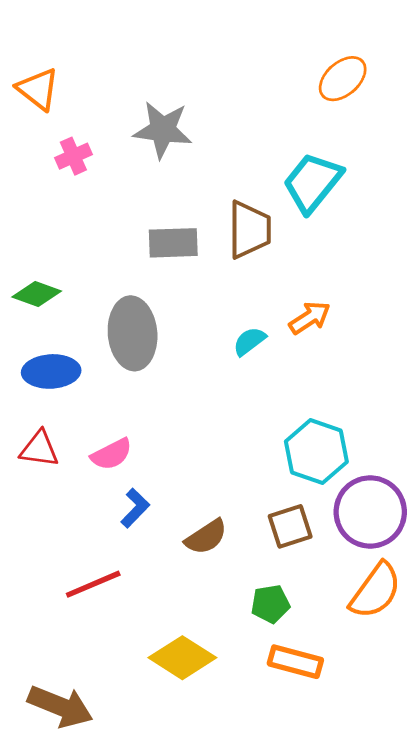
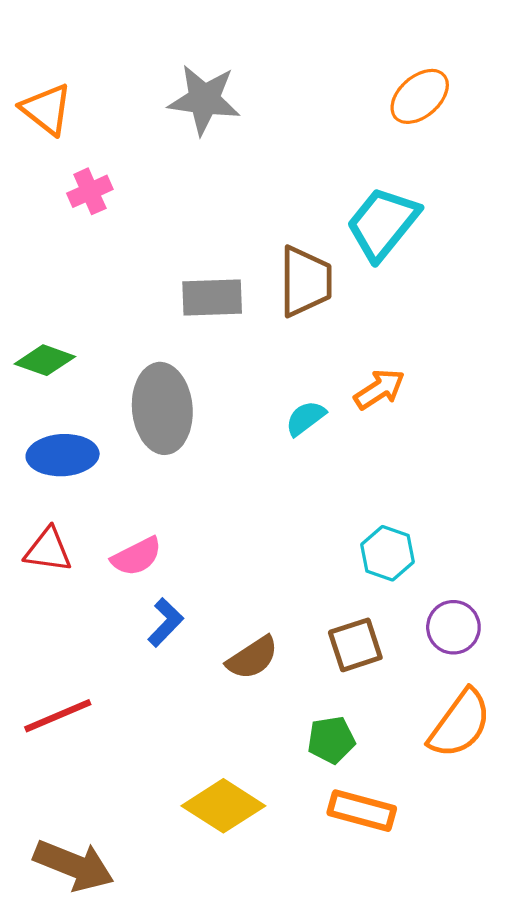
gray star: (163, 130) -> (204, 100), moved
cyan hexagon: (316, 452) -> (387, 553), size x0.7
purple circle: (370, 512) -> (453, 627), size x0.6
red line: (93, 584) -> (58, 716), moved

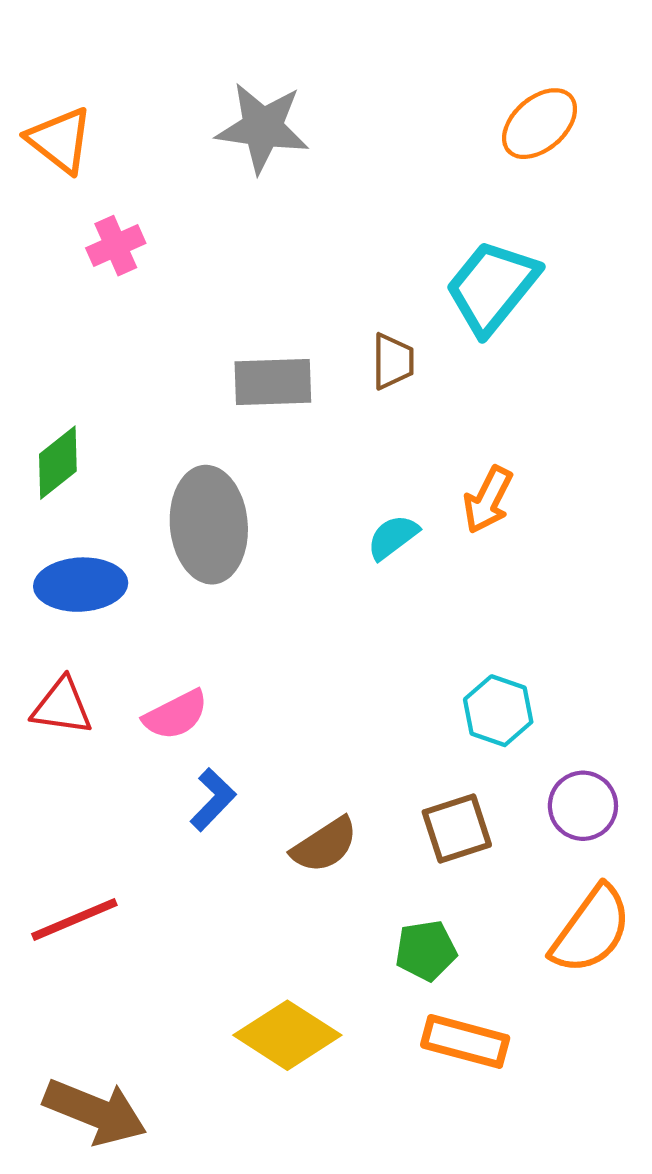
brown trapezoid: (305, 281) -> (393, 361), size x0.6
green diamond: (45, 360) -> (58, 463), turned -58
orange arrow: (379, 389) -> (488, 500), turned 150

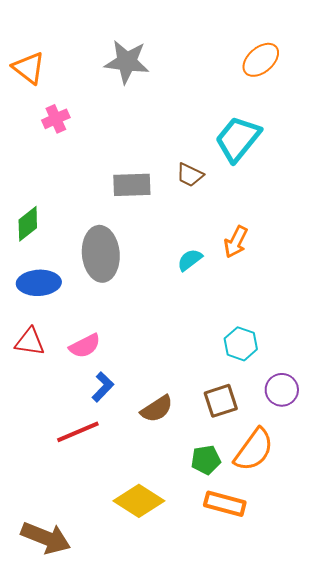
brown trapezoid: (393, 361) -> (190, 175), turned 116
red line: (74, 919) -> (78, 432), moved
orange semicircle: (591, 930) -> (254, 450), moved

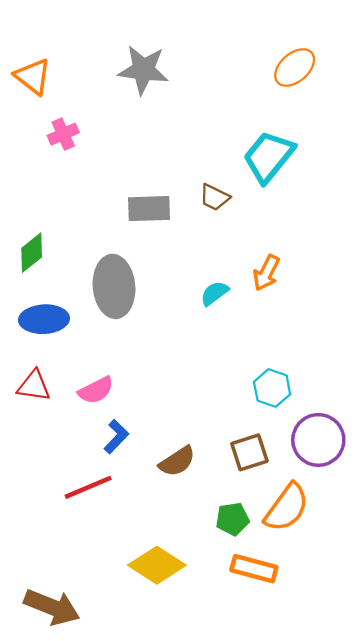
purple circle: (282, 390) -> (318, 440), size x1.4

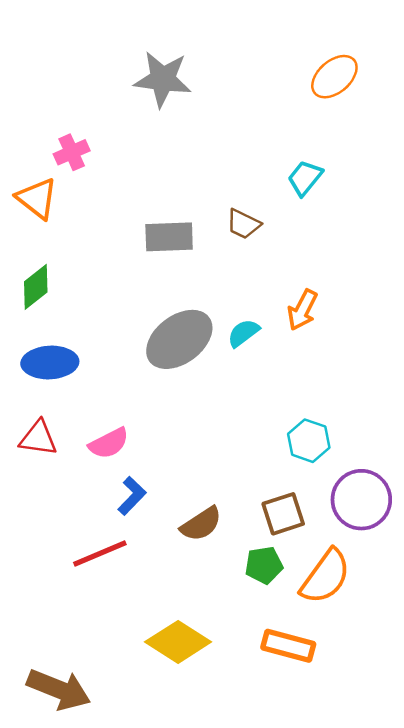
orange triangle: (33, 77) -> (37, 198), moved
cyan trapezoid: (269, 157) -> (305, 178), size x0.6
gray ellipse: (114, 286) -> (179, 339), moved, turned 58
green pentagon: (233, 519) -> (264, 565), moved

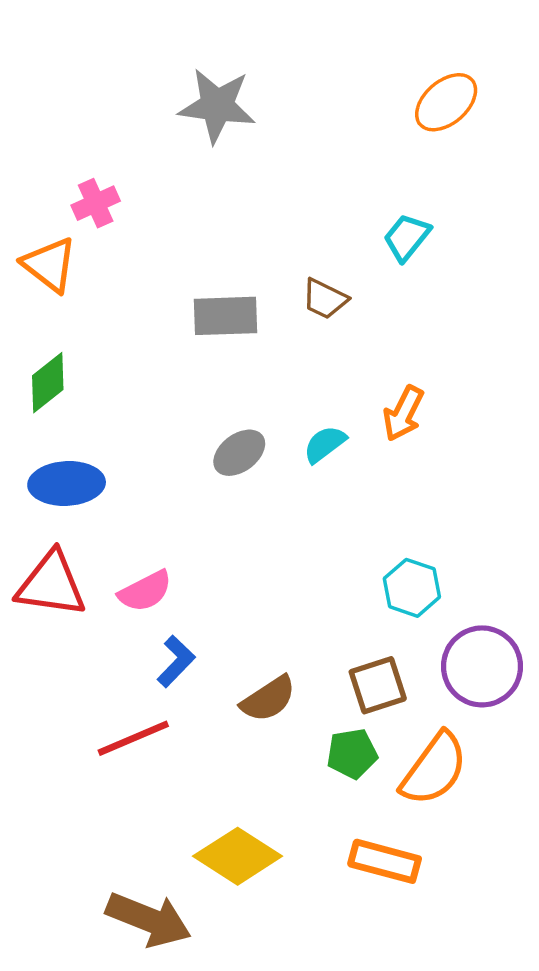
gray ellipse: (179, 339) -> (239, 453), size x0.6
red triangle: (38, 438) -> (51, 584), size x1.4
brown arrow: (59, 689) -> (149, 919), moved

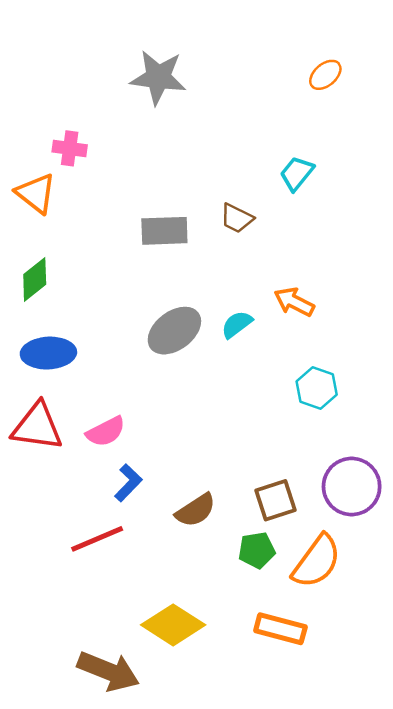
orange ellipse: (446, 102) -> (325, 75), size x0.7
pink cross: (96, 203) -> (70, 148), turned 32
orange arrow: (403, 413) -> (294, 302), turned 90
gray ellipse: (239, 453) -> (174, 331), size x1.4
cyan hexagon: (412, 588) -> (317, 388), moved

